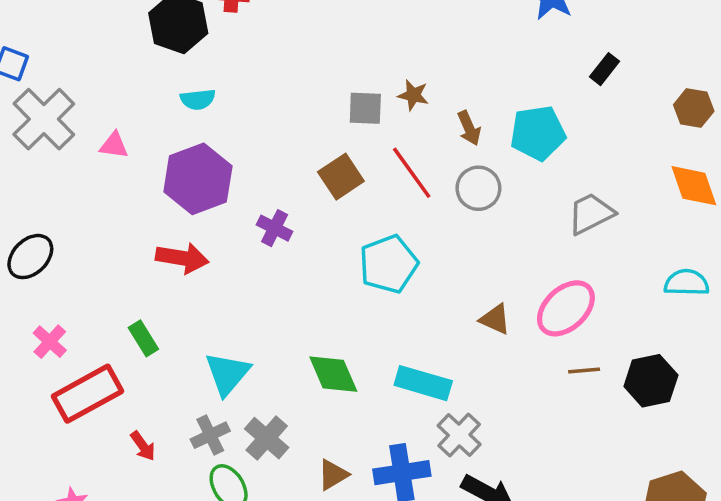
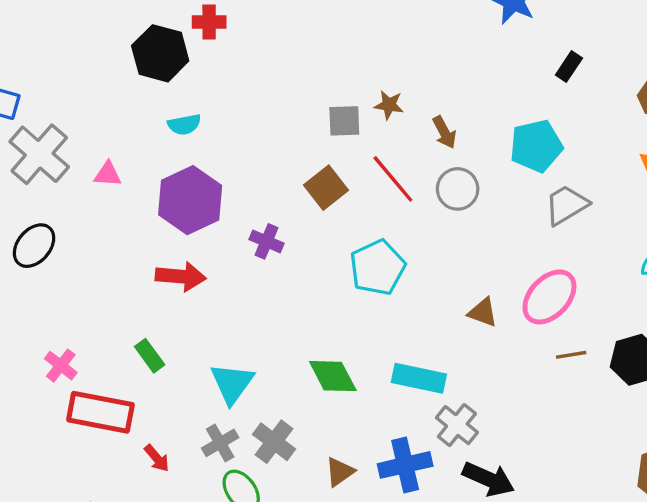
cyan pentagon: (538, 133) -> (536, 146), moved
black ellipse: (30, 257) -> (34, 246), moved
red rectangle: (88, 394) -> (100, 412), turned 44

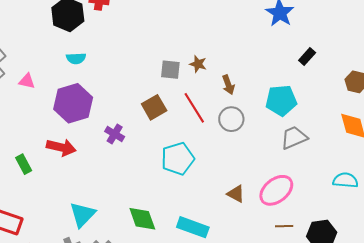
green rectangle: (150, 356) -> (24, 164), moved

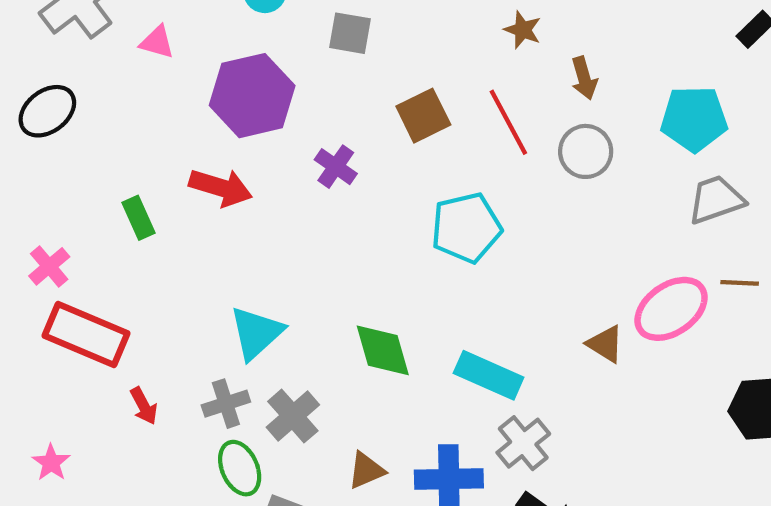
gray square: (170, 70) -> (350, 33), moved
brown triangle: (236, 194) -> (605, 344), moved
brown line: (284, 226) -> (740, 283), moved

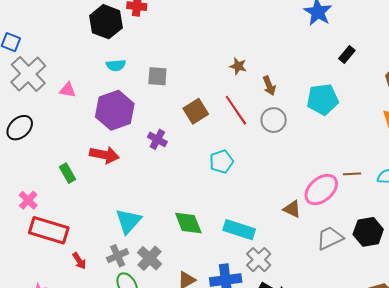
gray trapezoid: (716, 200) -> (330, 238), moved
cyan pentagon: (466, 228) -> (221, 162), size x0.7

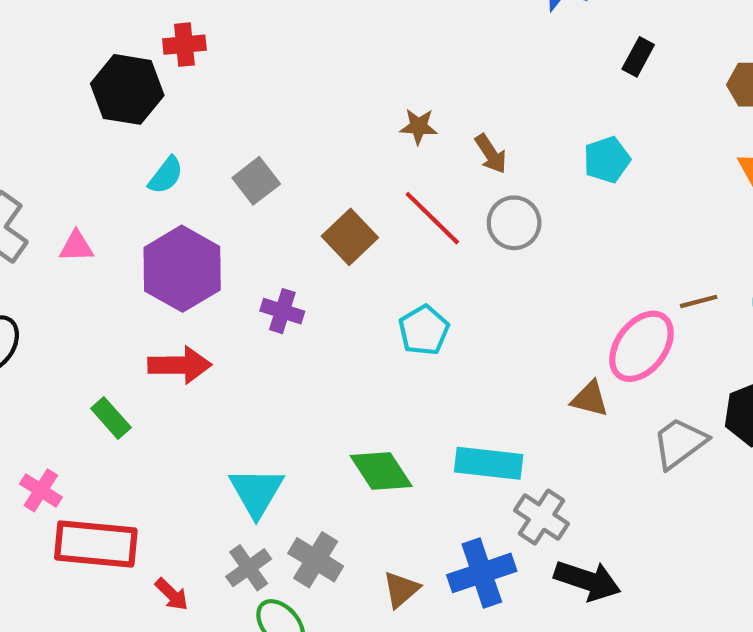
cyan semicircle: (116, 65) -> (166, 175), turned -36
gray square: (157, 76) -> (256, 181), turned -30
cyan pentagon: (323, 99) -> (607, 160), size x0.7

